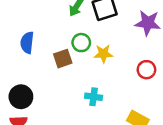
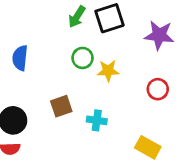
brown square: (63, 59) -> (61, 106), moved

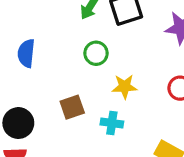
yellow star: (108, 71) -> (125, 87), moved

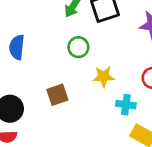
cyan cross: (112, 123) -> (126, 105), moved

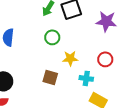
brown square: (57, 95) -> (50, 77), moved, turned 35

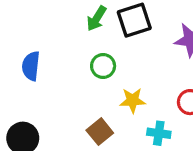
brown square: (50, 77) -> (100, 132), turned 35

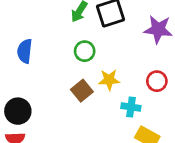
brown square: (100, 132) -> (82, 91), moved

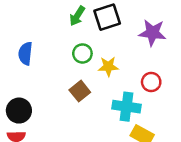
yellow star: (109, 80) -> (108, 66), moved
cyan cross: (131, 107) -> (127, 107), size x1.5

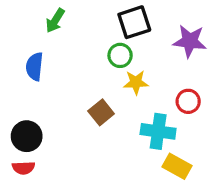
green arrow: (77, 16) -> (55, 21), moved
green circle: (82, 53) -> (120, 55), moved

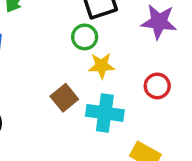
cyan cross: (158, 131) -> (105, 113), moved

